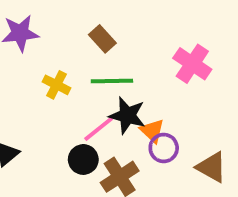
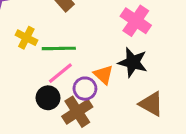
green line: (112, 81) -> (59, 48), moved
black star: (127, 115) -> (133, 62), moved
purple circle: (164, 148) -> (85, 89), moved

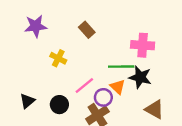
pink cross: (136, 21) -> (143, 45), turned -30
green line: (59, 48) -> (121, 67), moved
black circle: (48, 98) -> (59, 105), moved

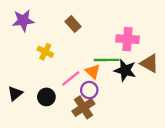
orange triangle: (118, 87) -> (93, 71), moved
brown triangle: (154, 109) -> (149, 63), moved

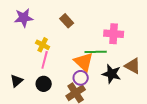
brown triangle: (149, 63) -> (133, 66), moved
black star: (125, 70) -> (112, 74), moved
orange triangle: (93, 71) -> (84, 62), size x1.5
pink line: (71, 78) -> (45, 60), moved, turned -36

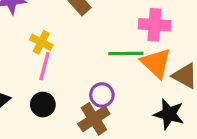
orange triangle: (84, 62) -> (156, 63), moved
black star: (112, 74) -> (169, 114), moved

